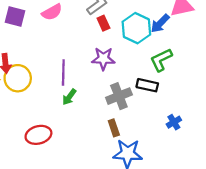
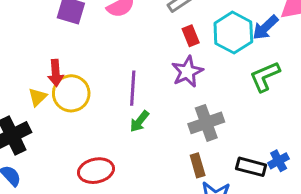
red rectangle: (103, 23) -> (191, 36), moved
purple star: (103, 59) -> (187, 72), turned -30
black rectangle: (147, 85) -> (251, 167), moved

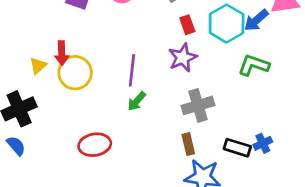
green L-shape: (265, 76) -> (254, 65), turned 40
yellow triangle: (38, 97) -> (38, 66), moved

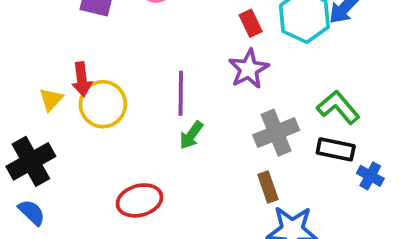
green L-shape: (254, 65) -> (338, 107), moved, turned 36
blue cross: (263, 143) -> (370, 176), turned -30
black rectangle: (237, 148) -> (336, 149), moved

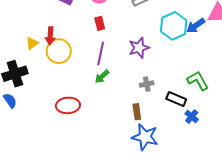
red rectangle: (251, 23) -> (100, 23), moved
green L-shape: (338, 107) -> (198, 81), moved
gray cross: (276, 133) -> (147, 84), size x0.6

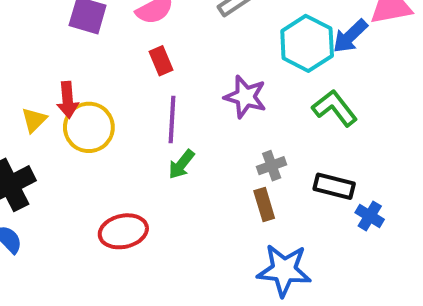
purple star: (139, 48) -> (245, 97), turned -30
green L-shape: (198, 81) -> (335, 108), moved
brown rectangle: (137, 112) -> (264, 205), moved

